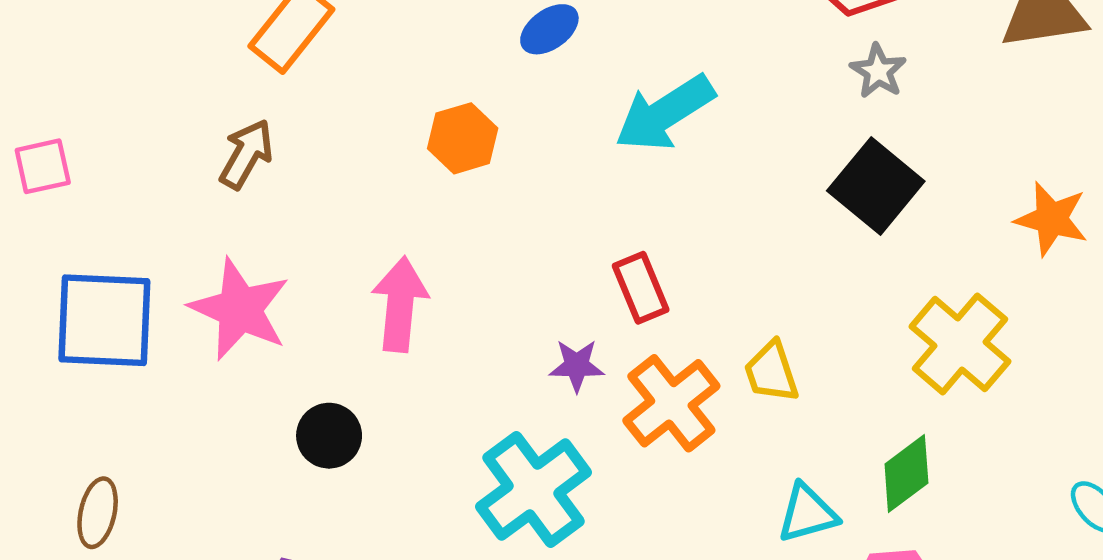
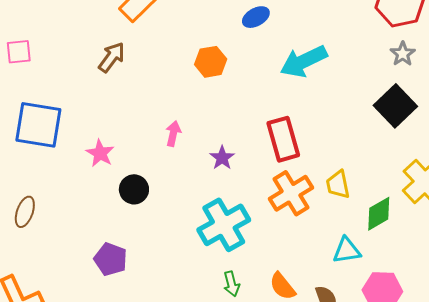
red rectangle: (641, 288) -> (283, 139), size x1.4
pink arrow: (400, 304) -> (173, 134), size x0.6
pink star: (240, 309) -> (100, 153), moved, size x0.6
purple star: (577, 366) -> (222, 158), moved, turned 30
green diamond: (906, 473) -> (379, 214), moved

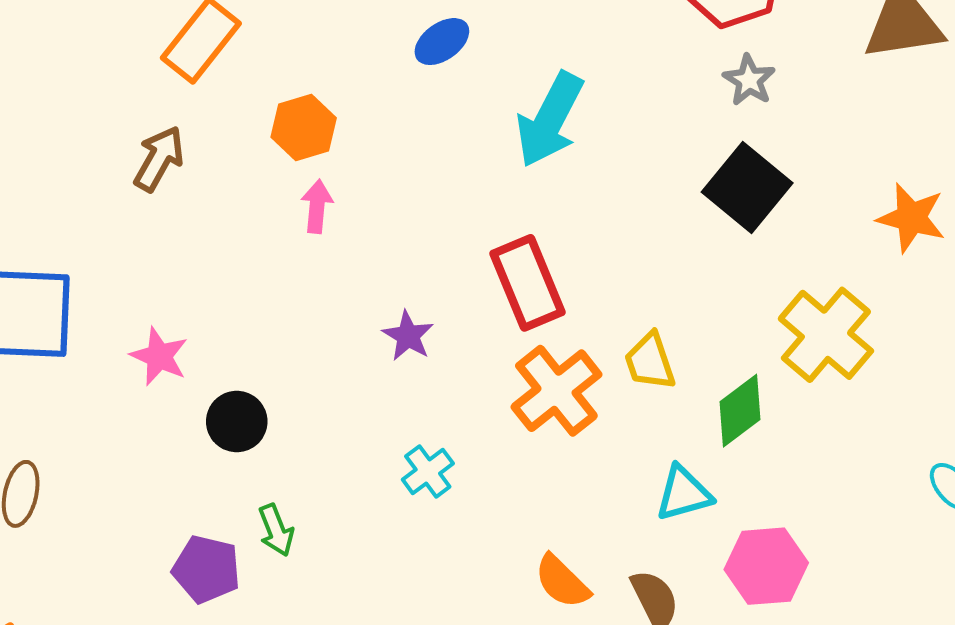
cyan arrow: (304, 61) -> (550, 120), turned -30
orange hexagon: (211, 62) -> (304, 128), moved
pink arrow: (173, 134) -> (317, 206), moved
cyan cross: (224, 225) -> (428, 471), size x0.5
green arrow: (231, 284) -> (276, 530), moved

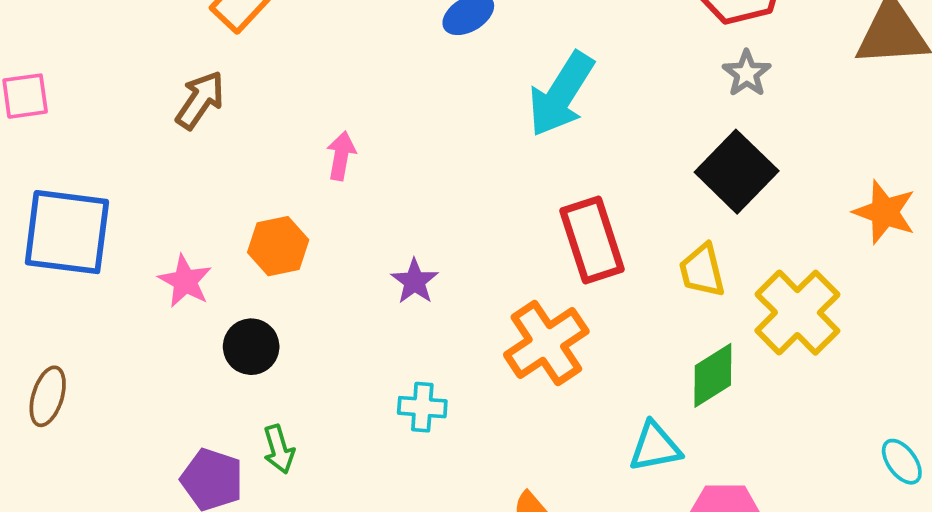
orange hexagon: (304, 128) -> (278, 246), moved
red rectangle: (528, 283) -> (592, 240), moved
yellow trapezoid: (650, 361) -> (702, 270), moved
cyan cross: (428, 471) -> (422, 407), turned 36

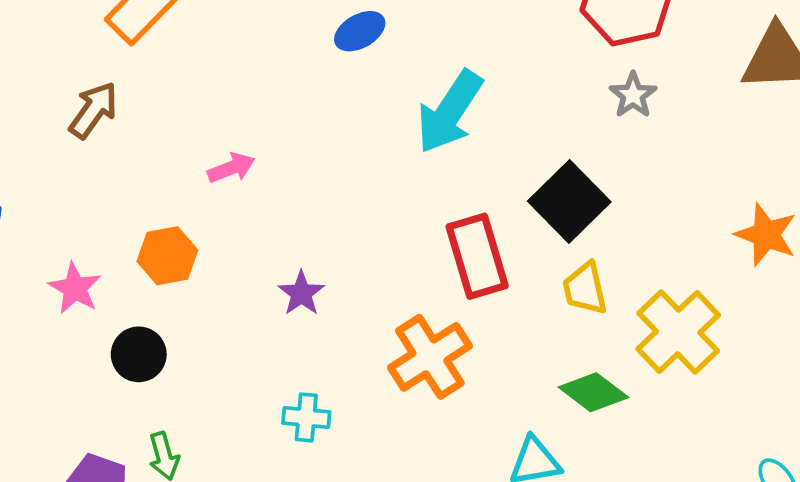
pink arrow: (341, 156) -> (231, 168), turned 57
black square: (737, 172) -> (569, 201), moved
green diamond: (713, 375) -> (593, 392), turned 68

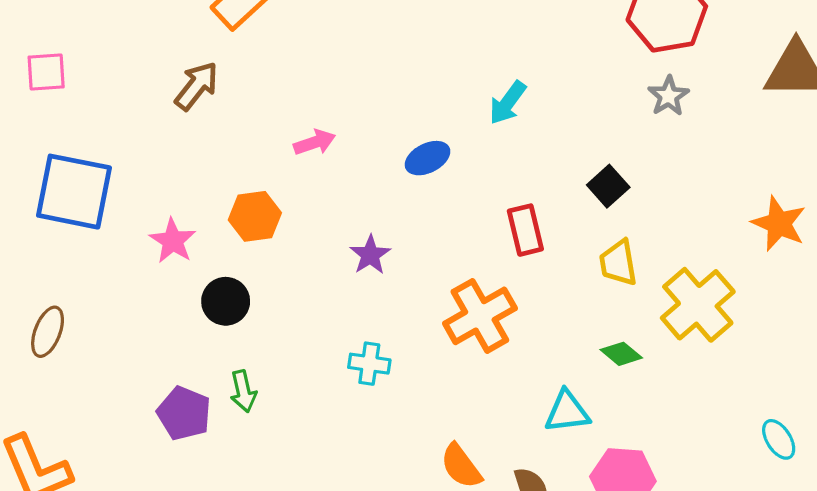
blue ellipse: (360, 31) -> (428, 158), moved
cyan arrow: (450, 112) -> (508, 103), size x0.6
black square: (569, 201) -> (608, 186), size x0.6
red rectangle: (477, 256) -> (525, 230), size x0.7
green diamond: (593, 392) -> (621, 354), size x0.7

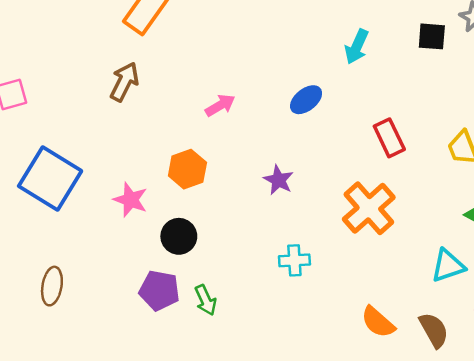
black square: (608, 186) -> (432, 36), moved, turned -32
blue square: (74, 192) -> (50, 178), turned 32
purple pentagon: (184, 413) -> (159, 290), moved

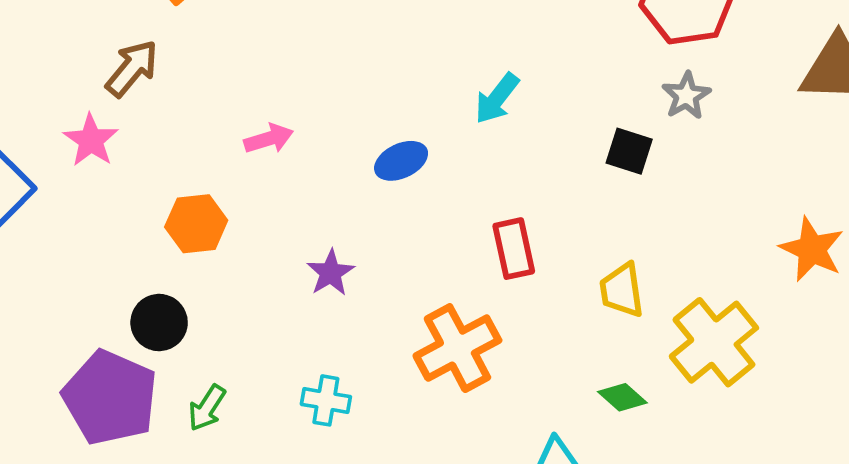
black square: (432, 36) -> (629, 151), moved
pink star: (131, 200) -> (91, 140), moved
purple pentagon: (159, 290) -> (110, 398), size x1.5
green arrow: (206, 300) -> (207, 408), moved, turned 44

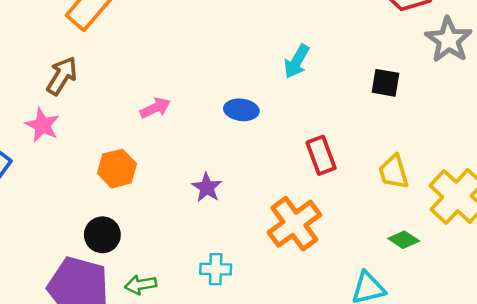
gray star: (686, 96) -> (449, 40), moved, size x1.5
blue ellipse: (401, 161) -> (241, 110), turned 40
green arrow: (207, 408) -> (141, 285), turned 56

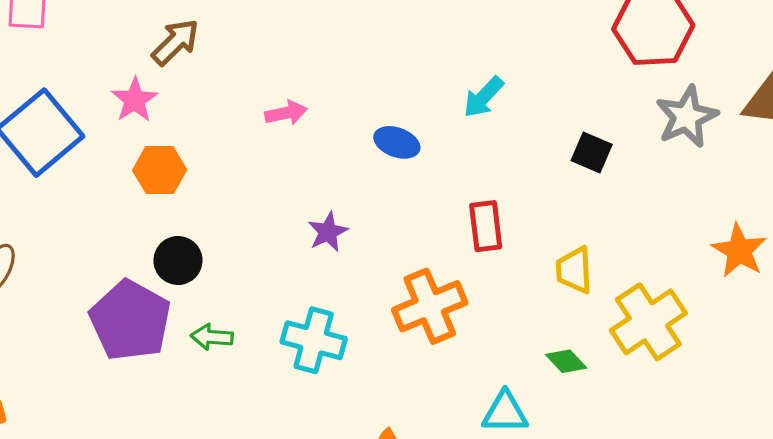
orange hexagon: (117, 169) -> (160, 170), moved
cyan cross: (216, 269) -> (314, 340), size x1.5

